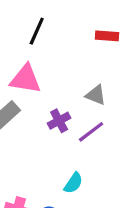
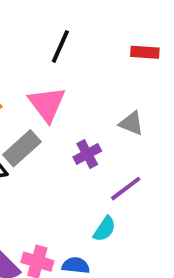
pink triangle: (25, 79) -> (47, 104), turned 44
purple line: (91, 132) -> (126, 189), moved

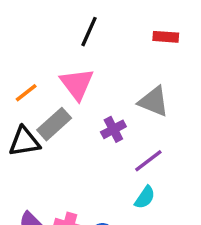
gray triangle: (131, 123) -> (154, 101), size x1.4
cyan semicircle: (105, 229) -> (145, 197), moved

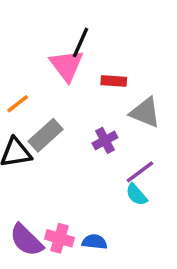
red rectangle: (166, 37) -> (114, 81), moved
pink triangle: (77, 84) -> (67, 65), moved
cyan semicircle: (145, 197) -> (136, 195), moved, turned 105

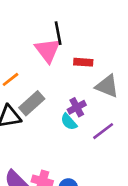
black line: (80, 43) -> (58, 33), turned -35
cyan semicircle: (136, 195) -> (69, 122), moved

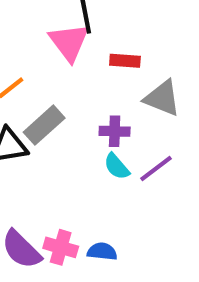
purple cross: (77, 107) -> (115, 131), turned 30
cyan semicircle: (69, 122) -> (117, 166), moved

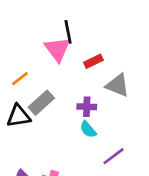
red rectangle: (125, 61) -> (93, 61), turned -30
purple line: (156, 169) -> (114, 156), moved

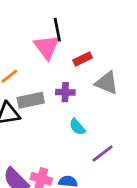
gray rectangle: (41, 103) -> (31, 100), turned 30
purple cross: (87, 107) -> (65, 92), moved

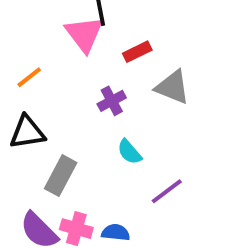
purple cross: (65, 92) -> (112, 101), turned -30
gray rectangle: (31, 100) -> (61, 176), moved, turned -50

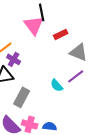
purple cross: (112, 101) -> (14, 59), moved, turned -32
purple line: (167, 191) -> (76, 76), moved

